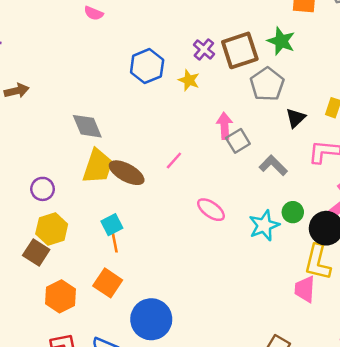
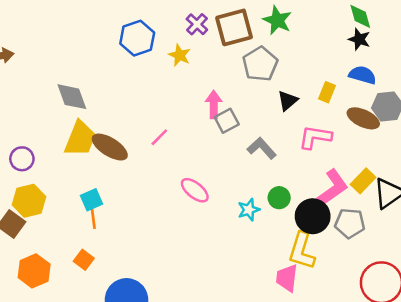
cyan star: (264, 225) -> (249, 210), size x0.7
orange square: (108, 283) -> (84, 260), size x0.7

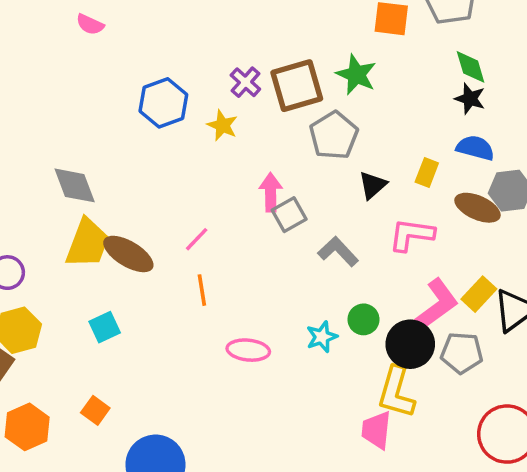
pink ellipse: (195, 190) -> (248, 350), moved, turned -32
orange line: (93, 218) -> (202, 290), moved

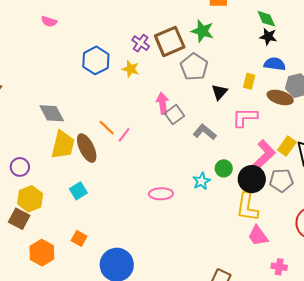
brown ellipse: (128, 254) -> (87, 148), turned 40
orange line: (202, 290) -> (107, 128), moved, turned -30
pink trapezoid: (376, 430) -> (258, 236), moved, turned -35

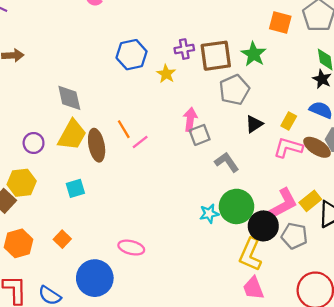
purple cross: (141, 43) -> (184, 49), turned 30
pink L-shape: (245, 117) -> (288, 148), moved
purple circle: (20, 167) -> (34, 143), moved
green circle: (224, 168) -> (236, 206), size x1.8
pink ellipse: (161, 194) -> (131, 248), moved

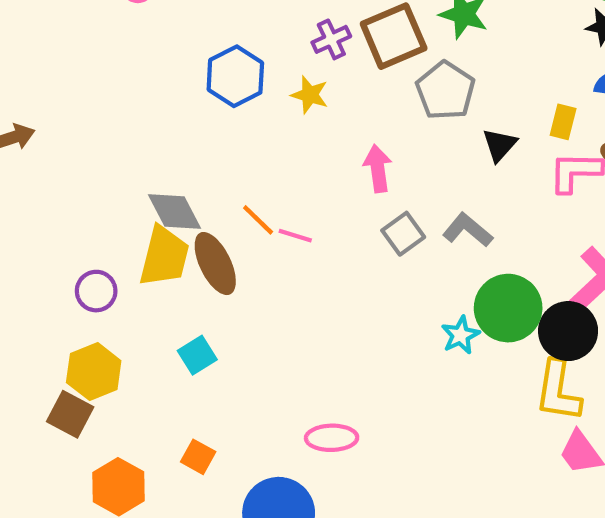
gray diamond: (69, 98) -> (174, 211), moved
gray square: (200, 135) -> (403, 234), moved
pink line: (140, 142) -> (295, 236), turned 70

